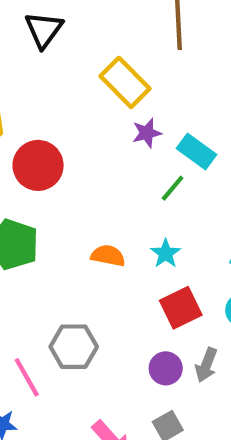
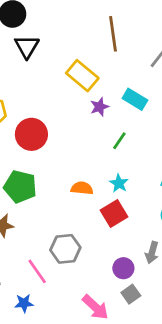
cyan rectangle: (196, 152) -> (135, 99), moved
red square: (181, 308) -> (114, 214), moved
purple circle: (166, 368) -> (123, 268), moved

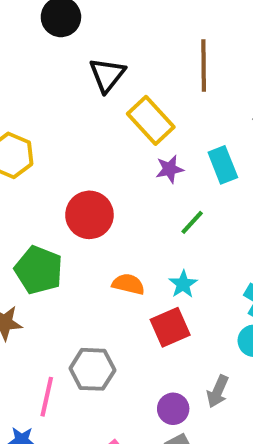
black triangle: (27, 47) -> (107, 75), moved
cyan rectangle: (135, 99) -> (223, 165), turned 30
red circle: (31, 134) -> (89, 215), moved
pink line: (37, 271) -> (47, 397), turned 40

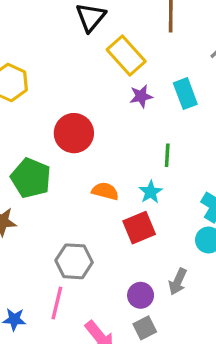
green line: (192, 222) -> (167, 155), moved, turned -40
pink line: (47, 397) -> (57, 303), moved

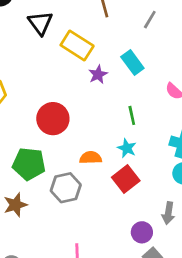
gray hexagon: (74, 261) -> (66, 188), moved

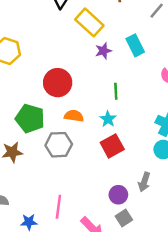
green line: (132, 115) -> (116, 91), moved
cyan star: (127, 148) -> (108, 119), moved
orange semicircle: (91, 158) -> (74, 116), moved

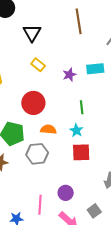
yellow rectangle: (89, 22) -> (38, 65), moved, size x0.6
cyan rectangle: (135, 45) -> (95, 69), turned -66
red square: (112, 146) -> (81, 152), turned 30
purple circle: (118, 195) -> (66, 193), moved

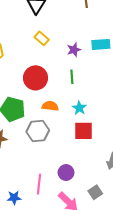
green line: (82, 107) -> (72, 77), moved

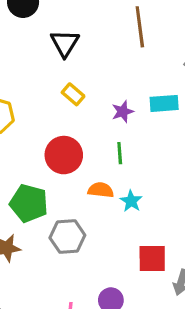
orange semicircle: (50, 106) -> (101, 190), moved
red square: (84, 131) -> (152, 258), moved

